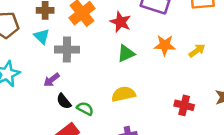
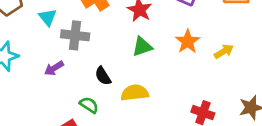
orange star: (165, 45) -> (188, 41), turned 30
black semicircle: (64, 101) -> (103, 76), moved

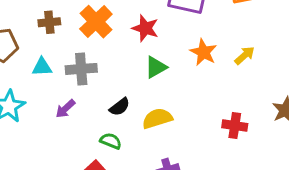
cyan triangle: (48, 17) -> (42, 67), moved, turned -42
black semicircle: (103, 76) -> (120, 107), turned -84

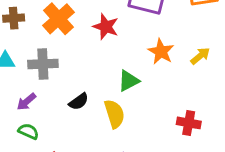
green triangle: (156, 67) -> (129, 81), moved
yellow semicircle: (157, 118) -> (114, 114), turned 88
green semicircle: (111, 141) -> (28, 131), moved

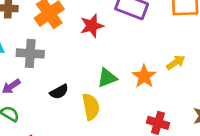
red star: (106, 27) -> (92, 26), turned 30
orange star: (161, 52) -> (144, 76), moved

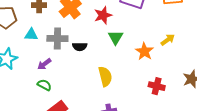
green triangle: (107, 78) -> (116, 37), moved, turned -35
black semicircle: (59, 92) -> (80, 47), moved, turned 32

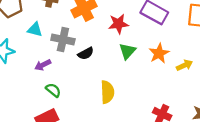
black semicircle: (80, 47) -> (86, 53), turned -40
orange star: (144, 51) -> (159, 53), moved
green semicircle: (44, 85) -> (53, 90), moved

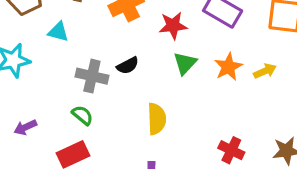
gray cross: (63, 39) -> (92, 76), moved
purple arrow: (43, 65) -> (25, 127), moved
yellow arrow: (184, 65) -> (265, 71), moved

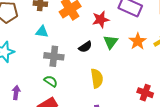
cyan triangle: (58, 32) -> (42, 32), moved
black semicircle: (128, 66) -> (85, 47), moved
purple arrow: (25, 127) -> (16, 93), turned 128

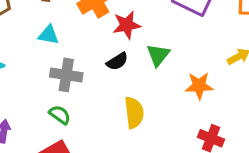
red star: (101, 19) -> (127, 25), moved
orange star: (138, 41) -> (199, 86), moved, turned 30

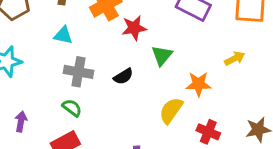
black semicircle: (117, 61) -> (123, 76), moved
yellow semicircle: (134, 113) -> (171, 110), moved, turned -140

